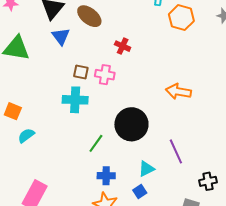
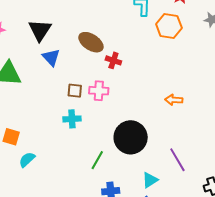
brown ellipse: (89, 16) -> (91, 42), moved
orange arrow: (178, 92) -> (174, 100), size x0.7
cyan cross: (75, 100) -> (72, 119), size x0.7

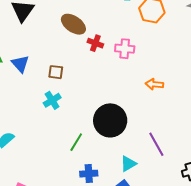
blue triangle: (51, 57) -> (20, 64), moved
pink cross: (99, 91) -> (125, 49), moved
cyan cross: (72, 119) -> (52, 100), turned -30

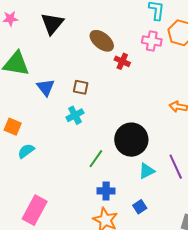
pink cross: (125, 49) -> (152, 41), moved
blue triangle: (20, 64) -> (46, 87), moved
cyan triangle: (128, 164) -> (147, 171), moved

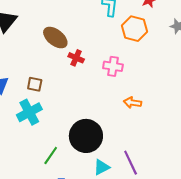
pink cross: (152, 41) -> (113, 66), moved
cyan cross: (75, 115) -> (29, 112), size x1.4

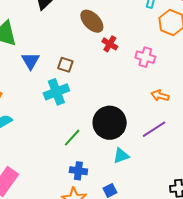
purple line: (131, 163) -> (154, 129), moved, turned 75

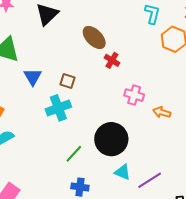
pink cross: (145, 57) -> (134, 95), moved
purple line: (154, 129) -> (150, 180), moved
cyan triangle: (121, 156) -> (123, 172), turned 42

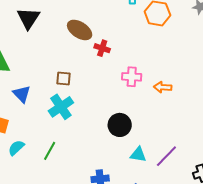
blue triangle: (33, 77) -> (22, 94), moved
black circle: (111, 139) -> (120, 125), size x0.7
green line: (74, 154) -> (50, 151), moved

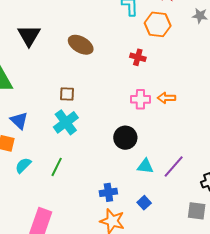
red cross: (102, 48) -> (138, 57), moved
pink cross: (132, 77) -> (140, 99), moved
blue triangle: (22, 94) -> (19, 121), moved

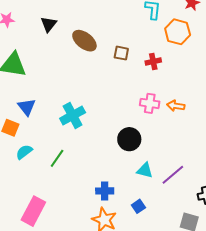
black triangle: (29, 35) -> (49, 24), size x0.7
brown ellipse: (81, 45) -> (84, 41), moved
red cross: (138, 57) -> (153, 61), turned -35
brown square: (67, 94) -> (121, 53), moved

